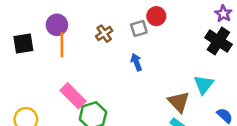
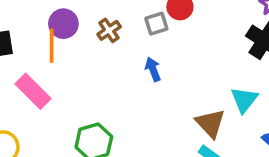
purple circle: (57, 25) -> (63, 24), moved
pink rectangle: (73, 96) -> (33, 91), moved

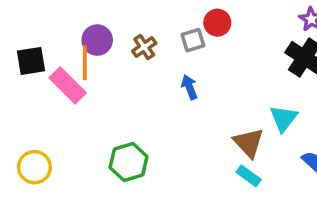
pink rectangle: (33, 91) -> (68, 85), moved

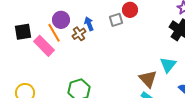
brown cross: (144, 47) -> (79, 34), moved
orange line: (85, 63) -> (54, 33), turned -30
blue arrow: (189, 87) -> (89, 24), moved

